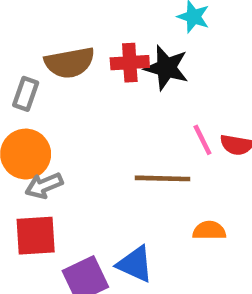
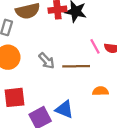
gray arrow: (44, 185) -> (47, 61), moved, turned -108

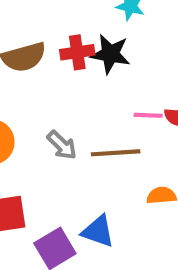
pink line: (95, 46) -> (148, 115), turned -56

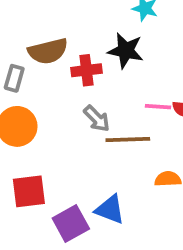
red cross: (77, 52) -> (86, 70), moved
gray arrow: (62, 145) -> (97, 119), moved

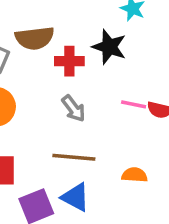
brown line: (128, 139) -> (74, 157), moved

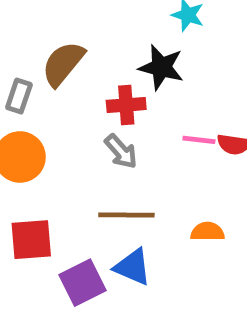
brown semicircle: (35, 38) -> (63, 64), turned 141
red cross: (69, 61) -> (126, 105), moved

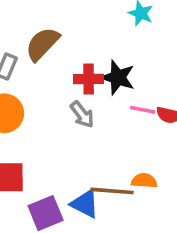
black star: (161, 67) -> (118, 77), moved
brown line: (126, 215) -> (112, 191), moved

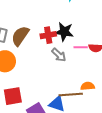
brown semicircle: (42, 44) -> (20, 36), moved
gray arrow: (82, 114) -> (59, 55), moved

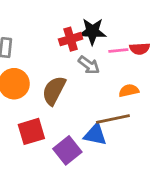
brown semicircle: (20, 36) -> (54, 91), moved
orange semicircle: (88, 86) -> (129, 91), moved

